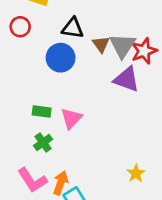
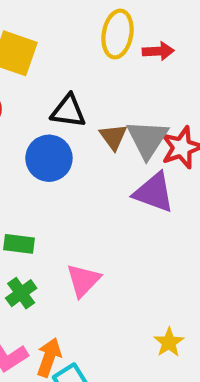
pink triangle: (71, 118) -> (83, 280), moved

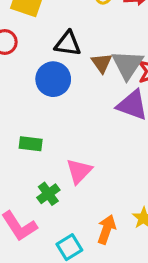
green cross: (21, 293) -> (48, 194), moved
orange arrow: (49, 357) -> (106, 229), moved

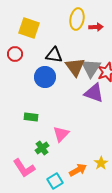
brown triangle: (102, 63) -> (75, 67), size x1.5
orange arrow: (106, 229) -> (78, 170), turned 42

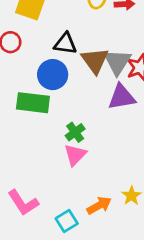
purple triangle: (94, 93) -> (122, 97), turned -30
green rectangle: (31, 117) -> (33, 103), moved, size x1.6
green cross: (42, 148) -> (75, 132), moved

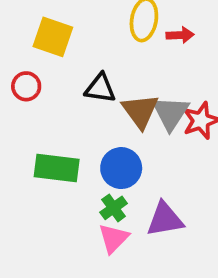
blue circle: (53, 75) -> (121, 168), moved
purple triangle: (122, 97) -> (165, 219), moved

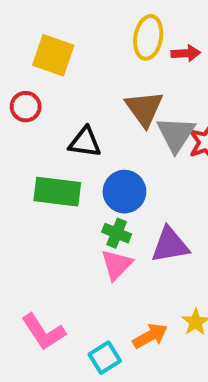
black triangle: (100, 88) -> (85, 142), moved
brown triangle: (140, 111) -> (144, 109), moved
green cross: (114, 208) -> (117, 233), turned -32

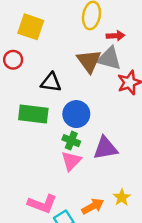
red arrow: (186, 53) -> (115, 36), moved
gray triangle: (176, 134) -> (109, 58), moved, turned -48
pink L-shape: (43, 332) -> (42, 204), moved, turned -36

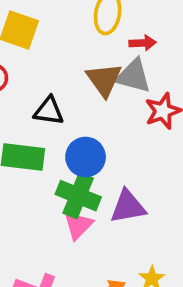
green cross: (71, 141) -> (78, 196), size x1.6

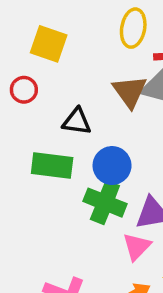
pink triangle: (78, 225) -> (137, 247), moved

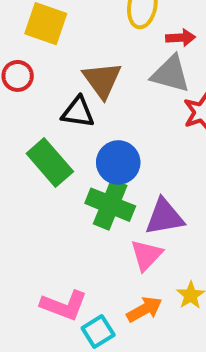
brown triangle: (130, 92) -> (102, 80), moved
green rectangle: (52, 166) -> (50, 162), turned 42

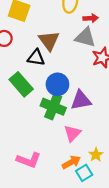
purple triangle: (164, 217) -> (81, 100), moved
cyan square: (98, 331) -> (84, 173), moved

